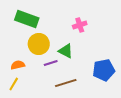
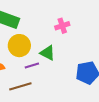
brown line: (66, 83) -> (20, 86), moved

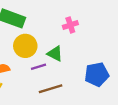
brown line: (20, 86) -> (51, 89), moved

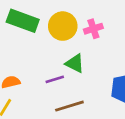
yellow circle: (25, 46) -> (63, 26), moved

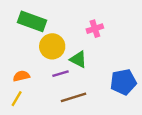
yellow circle: (63, 26) -> (52, 46), moved

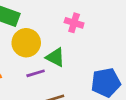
pink cross: (95, 29) -> (74, 23), turned 35

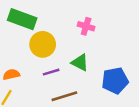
green triangle: (55, 57) -> (80, 62), moved

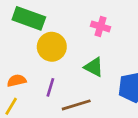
purple line: (51, 72) -> (50, 87), moved, turned -56

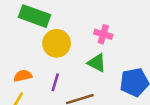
pink cross: (100, 26) -> (103, 34), moved

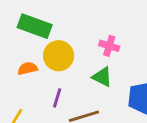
orange semicircle: (23, 76) -> (28, 68), moved

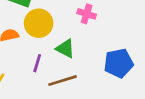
green triangle: (102, 77) -> (65, 49), moved

